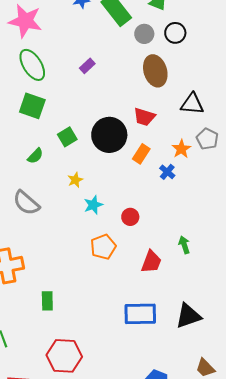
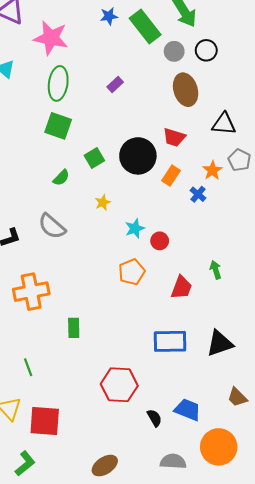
green ellipse: (32, 65) -> (58, 83), turned 40
cyan star: (93, 205) -> (135, 228), moved
red hexagon: (64, 356) -> (119, 385), moved

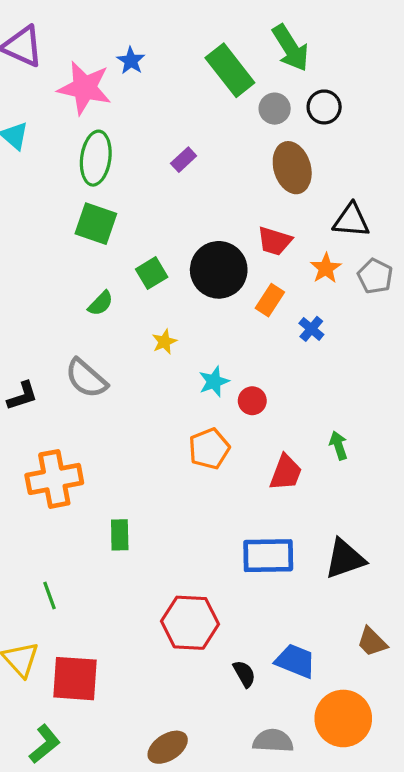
blue star: (109, 16) -> (131, 61), moved, turned -30
orange star: (212, 170) -> (326, 268), moved

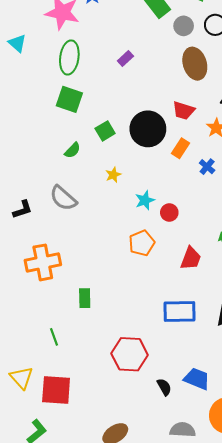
green line: (49, 596) -> (54, 337), moved

